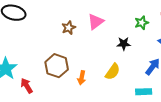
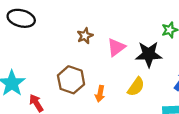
pink triangle: (96, 22) -> (116, 47), moved
black star: (124, 44) -> (149, 54), size x1.6

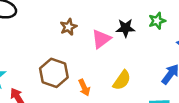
black star: (149, 54) -> (125, 28), moved, size x0.7
orange arrow: (100, 94) -> (84, 87), turned -35

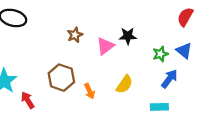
green star: (157, 21) -> (160, 54), moved

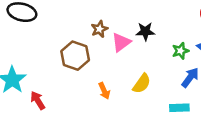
brown star: (75, 35) -> (99, 29), moved
brown hexagon: (61, 78) -> (75, 56), moved

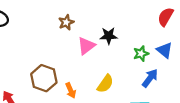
brown star: (99, 29) -> (66, 22), moved
brown hexagon: (75, 56) -> (44, 78), moved

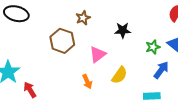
pink triangle: (86, 46) -> (98, 54), moved
brown hexagon: (44, 78) -> (62, 41), moved

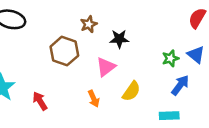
black star: (123, 30) -> (119, 39), moved
red arrow: (30, 90) -> (40, 101), moved

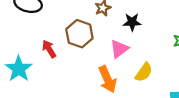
orange arrow: (94, 99) -> (108, 79), size x1.6
red arrow: (40, 101) -> (49, 49), moved

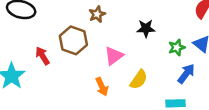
black star: (132, 22) -> (146, 28), moved
orange arrow: (108, 79) -> (102, 87), size x0.7

